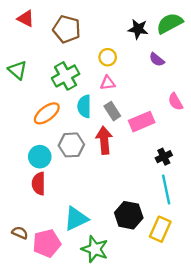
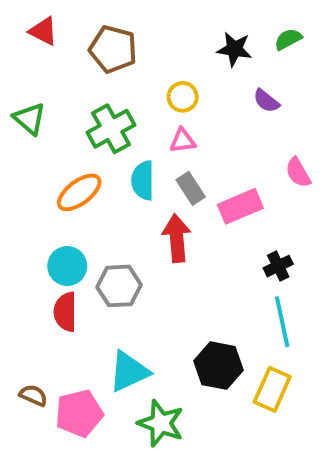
green semicircle: (170, 23) -> (288, 39), size x0.6
gray hexagon: (71, 145) -> (119, 286), moved

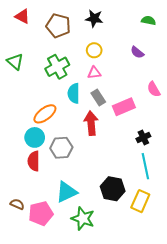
green semicircle: (288, 39) -> (149, 21), turned 40
black star: (234, 49) -> (94, 18), moved
orange ellipse: (79, 192) -> (45, 114), moved

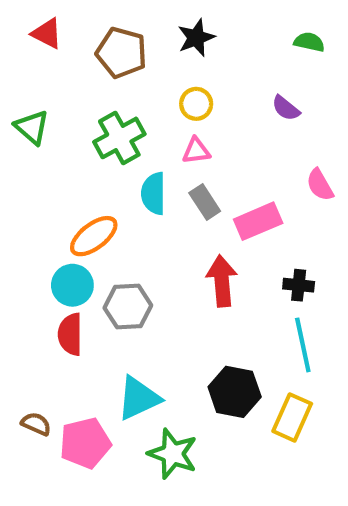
black star: (94, 18) -> (196, 38), turned -30
red arrow: (91, 123) -> (222, 281), moved
black cross: (143, 137) -> (299, 285), turned 32

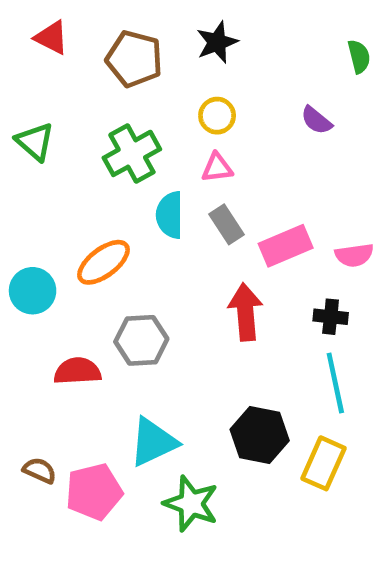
green semicircle: (309, 42) -> (359, 56), moved, turned 64
pink semicircle: (320, 185) -> (354, 255), moved, turned -68
cyan circle: (72, 285) -> (33, 291), moved
red semicircle: (70, 334) -> (77, 371), turned 87

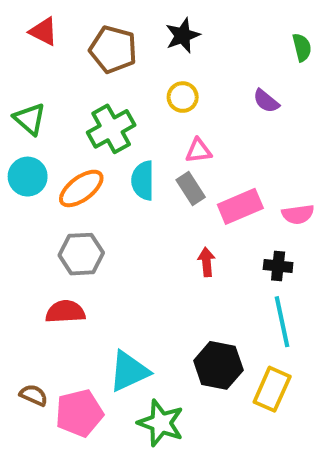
pink triangle: (217, 168) -> (199, 151), moved
orange ellipse: (104, 262) -> (81, 188), moved
cyan circle: (33, 291) -> (28, 177), moved
red arrow: (245, 312) -> (206, 262), size x0.6
gray hexagon: (141, 340) -> (81, 254), moved

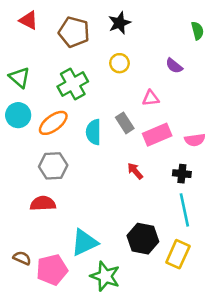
pink triangle: (199, 151) -> (151, 98), moved
cyan semicircle: (143, 181) -> (94, 132), moved
red arrow: (206, 262) -> (135, 171), turned -36

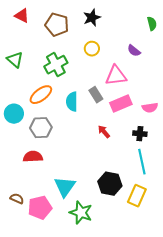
pink triangle: (151, 98) -> (116, 76), size x1.6
cyan circle: (18, 115) -> (14, 114), moved
cyan triangle: (84, 242) -> (65, 187), turned -30

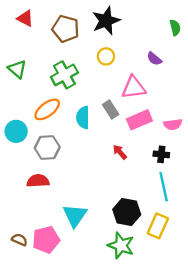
black star: (92, 18) -> (106, 21), size x1.4
brown semicircle: (17, 199) -> (20, 240), moved
green star: (81, 213) -> (121, 245), moved

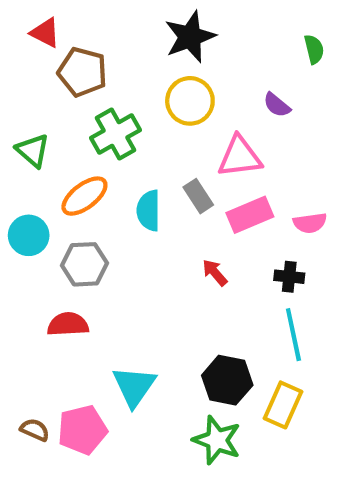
brown pentagon: (66, 29) -> (82, 72), moved
yellow circle: (106, 56) -> (190, 101), size x1.5
green triangle: (17, 69) -> (33, 151), moved

